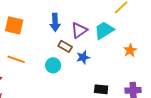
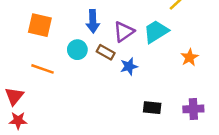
cyan circle: (53, 65) -> (77, 50), moved

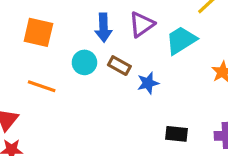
purple triangle: (124, 32) -> (142, 24), moved

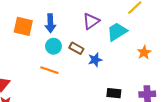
blue arrow: (104, 28) -> (50, 23), moved
orange line: (42, 86) -> (49, 70), moved

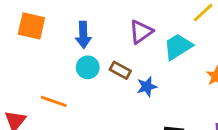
orange square: (23, 26) -> (31, 26), moved
orange line: (49, 70) -> (54, 101), moved

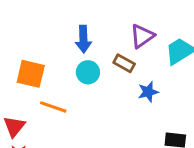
orange square: (31, 26) -> (31, 74), moved
brown rectangle: (120, 70) -> (124, 63), moved

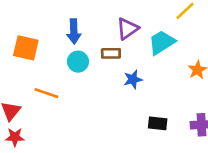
brown rectangle: (124, 63) -> (111, 53), turned -30
orange square: (31, 74) -> (26, 48), moved

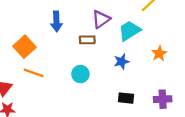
orange square: (26, 48) -> (24, 47), moved, turned 35
cyan circle: (78, 62) -> (80, 74), moved
blue star: (133, 79) -> (122, 62), moved

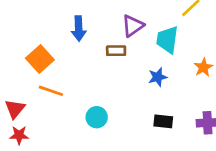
cyan trapezoid: (130, 31) -> (167, 40), turned -50
cyan circle: (80, 74) -> (97, 117), moved

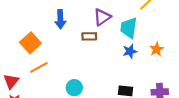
blue star: (158, 77) -> (130, 51), moved
orange line: (51, 91) -> (39, 67), turned -48

